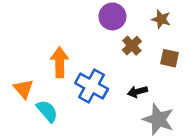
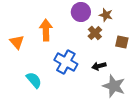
brown star: (161, 19) -> (106, 15), moved
orange arrow: (60, 62) -> (46, 30), moved
orange triangle: (23, 89) -> (17, 42), moved

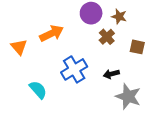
orange arrow: (46, 30) -> (52, 33), turned 65
blue cross: (66, 62) -> (74, 69), turned 30

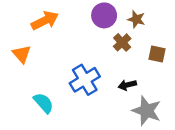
orange arrow: (52, 33) -> (45, 21), moved

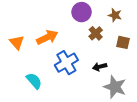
brown star: (136, 19) -> (115, 15), moved
orange arrow: (45, 21) -> (47, 37), moved

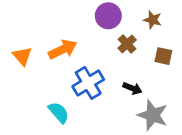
black arrow: (100, 67) -> (132, 88), turned -144
cyan semicircle: (34, 81) -> (59, 112), moved

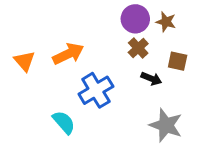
purple circle: (108, 16) -> (135, 19), moved
black arrow: (132, 88) -> (151, 79), moved

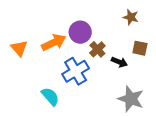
purple circle: (135, 19) -> (80, 32), moved
brown cross: (138, 48) -> (97, 49), moved

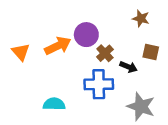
blue cross: (76, 71) -> (99, 84), moved, turned 30
cyan semicircle: (50, 97) -> (54, 104), turned -48

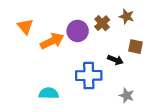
orange triangle: (21, 52) -> (25, 27), moved
brown cross: (105, 53) -> (102, 23), moved
gray star: (141, 107) -> (127, 96), size x0.6

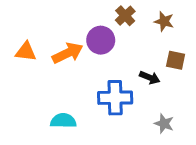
brown cross: (102, 23) -> (125, 16), moved
orange triangle: (25, 27) -> (26, 52), moved, turned -42

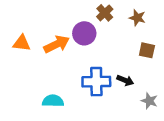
black arrow: (150, 78) -> (125, 80), moved
gray star: (164, 124) -> (149, 101), moved

